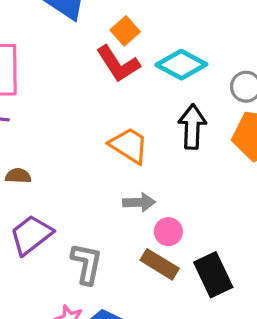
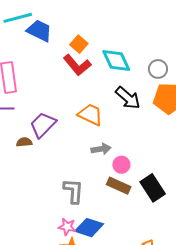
cyan diamond: (181, 65) -> (116, 60), turned 44
black arrow: (192, 127) -> (128, 98), turned 136
purple trapezoid: (31, 235) -> (43, 125), moved

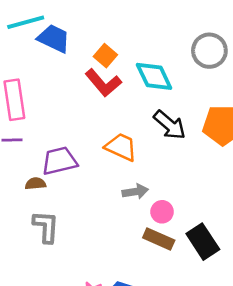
gray circle: (158, 69) -> (209, 51), moved, size x1.4
purple trapezoid: (43, 125) -> (59, 161), turned 32
gray L-shape: (73, 191) -> (46, 227), moved

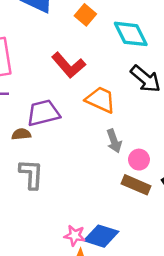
red L-shape: (103, 83) -> (69, 65), moved
gray arrow: (135, 192) -> (114, 141), turned 80

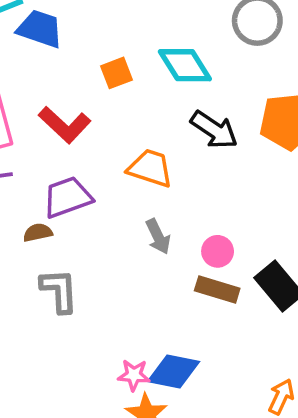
orange square: (85, 15) -> (116, 73), moved, turned 35
red L-shape: (69, 65) -> (65, 125), moved
gray arrow: (114, 141) -> (158, 237), moved

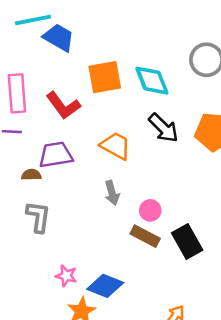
orange square: (116, 73) -> (105, 77), size x1.6
pink star: (134, 375) -> (66, 276), moved

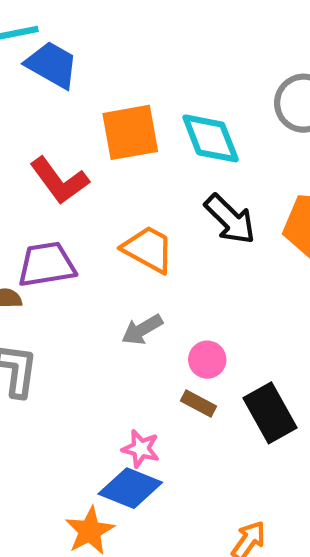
gray arrow: (112, 193) -> (142, 330), turned 75
brown rectangle: (145, 236) -> (199, 403), size x0.7
pink star: (66, 276) -> (141, 449), moved

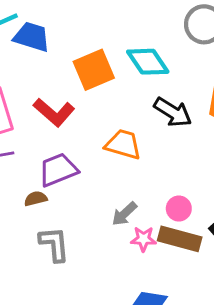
gray arrow: (142, 330) -> (124, 214), moved
brown rectangle: (199, 403) -> (180, 239), size x1.8
pink star: (141, 449) -> (143, 239), moved

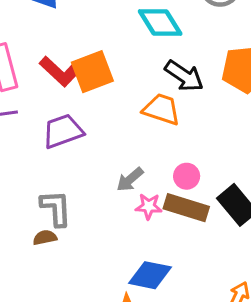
orange square: (94, 70) -> (92, 72), moved
orange trapezoid: (123, 144) -> (161, 109), moved
brown semicircle: (36, 199) -> (45, 238), moved

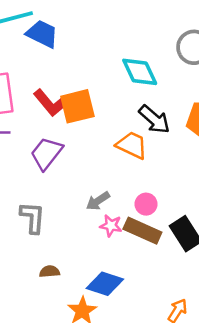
purple trapezoid: (63, 131) -> (46, 153), turned -39
brown semicircle: (45, 238) -> (50, 271), moved

